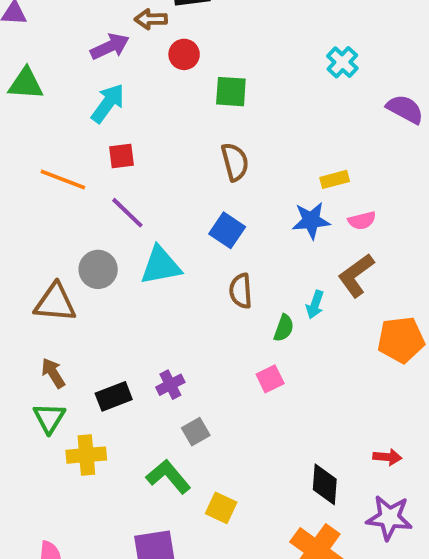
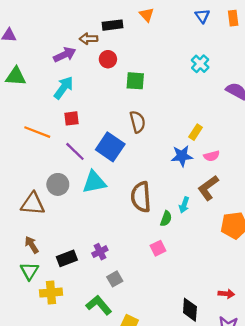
yellow rectangle: (335, 179) -> (196, 132), turned -42
blue square: (227, 230) -> (110, 147), moved, size x1.4
brown semicircle: (241, 291) -> (141, 197), size x1.5

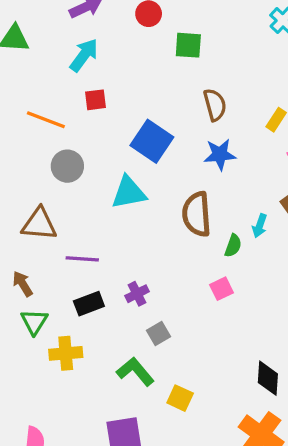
brown semicircle: (138, 122) -> (215, 105), moved
purple line: (75, 151) -> (82, 259), moved, turned -40
blue star: (182, 156) -> (220, 155), moved
gray circle: (58, 184) -> (67, 166), moved
brown arrow: (32, 245) -> (23, 284), moved

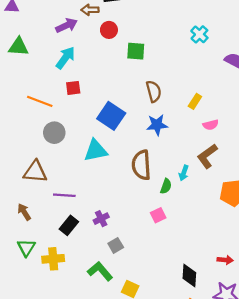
black rectangle: (89, 304) -> (69, 225), turned -30
green triangle: (34, 322) -> (26, 248), moved

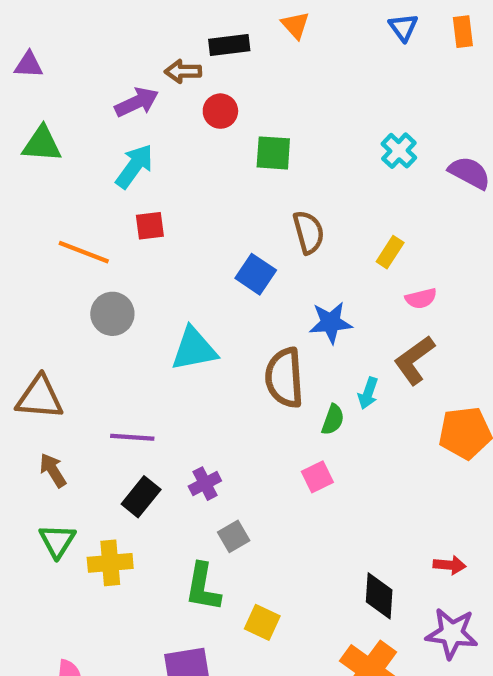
cyan cross: (199, 34) -> (399, 151), moved
blue square: (111, 116) -> (256, 274), moved, size x0.7
blue star: (157, 125) -> (331, 323), moved
brown triangle: (35, 172) -> (40, 398), moved
green L-shape: (100, 271) -> (203, 587), turned -130

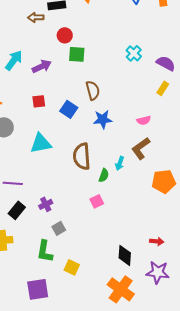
purple arrow: (137, 102) -> (42, 66), moved
red circle: (220, 111) -> (65, 35), moved
red square: (150, 226) -> (39, 101), moved
yellow rectangle: (390, 252) -> (163, 88), moved
blue star: (331, 323) -> (103, 119), moved

